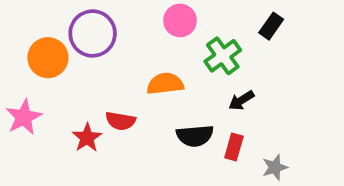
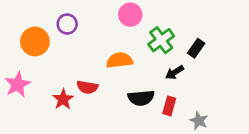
black rectangle: (271, 26) -> (196, 48), moved
purple circle: (93, 33) -> (67, 24), size x0.6
gray star: (275, 167) -> (199, 121), turned -30

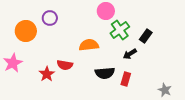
pink circle: (130, 15) -> (106, 11), moved
gray star: (199, 121) -> (165, 90), moved

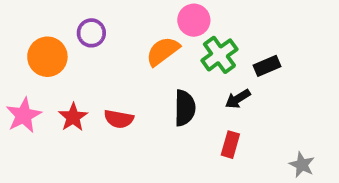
black rectangle: (146, 36) -> (267, 66), turned 32
orange semicircle: (89, 45) -> (163, 51), moved, turned -30
black semicircle: (105, 73) -> (185, 108), moved, turned -84
red star: (47, 74) -> (73, 117), moved

